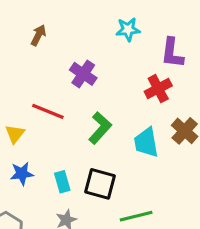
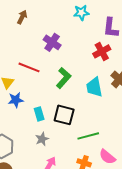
blue star: (22, 174) -> (16, 100), moved

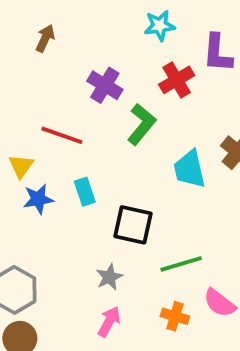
red cross: (102, 51) -> (177, 80), moved
green L-shape: (64, 78) -> (141, 124), moved
cyan rectangle: (39, 114) -> (85, 192), moved
gray star: (42, 139) -> (109, 277), moved

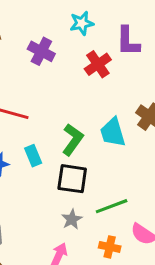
purple cross: (105, 85) -> (41, 51), moved
green L-shape: (141, 124) -> (73, 140), moved
gray star: (109, 277) -> (72, 219), moved

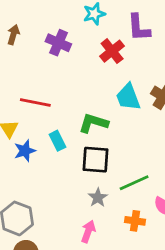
cyan trapezoid: (113, 132) -> (128, 97), moved
green L-shape: (73, 140) -> (93, 123), turned -104

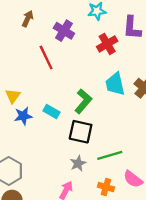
red line: (35, 103) -> (46, 58), moved, turned 45
green L-shape: (93, 123) -> (83, 101), turned 105
cyan rectangle: (58, 141) -> (51, 112), turned -42

